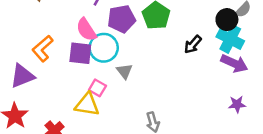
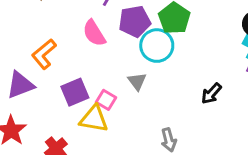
black arrow: (193, 44) -> (211, 93), moved
cyan circle: (104, 48) -> (157, 46), moved
purple square: (80, 53) -> (75, 92), moved, turned -30

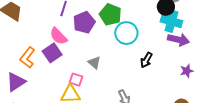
cyan circle: (157, 46) -> (126, 33), moved
purple square: (75, 92) -> (52, 53), moved

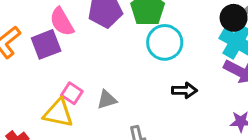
black arrow: (146, 60) -> (184, 90), turned -133
gray triangle: (94, 63) -> (107, 100), moved, turned 48

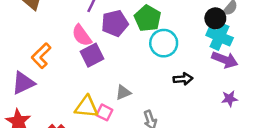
purple square: (46, 44) -> (92, 55), moved
pink square: (72, 93) -> (104, 112), moved

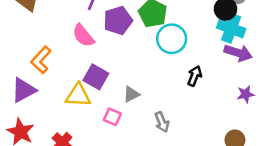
purple square: (92, 55) -> (96, 77), moved, turned -30
black arrow: (183, 79) -> (195, 76), turned -60
yellow triangle: (86, 107) -> (78, 95), moved

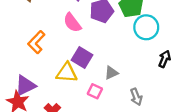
purple triangle: (23, 90) -> (25, 86), moved

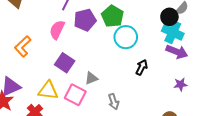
pink semicircle: (72, 23) -> (57, 30), turned 60
yellow triangle: (67, 73) -> (48, 90), moved
pink square: (95, 91) -> (75, 95), size x1.5

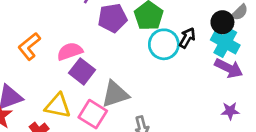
pink semicircle: (57, 30) -> (70, 51), moved, turned 42
black arrow: (142, 67) -> (187, 38), moved
gray triangle: (91, 78) -> (115, 94), size x1.6

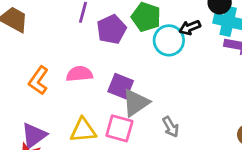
black arrow: (187, 38) -> (190, 28), turned -126
pink semicircle: (70, 51) -> (79, 74), turned 30
purple square: (82, 71) -> (121, 86), moved

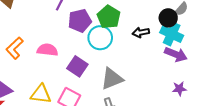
cyan circle: (169, 40) -> (100, 38), moved
gray triangle: (136, 103) -> (112, 79), moved

